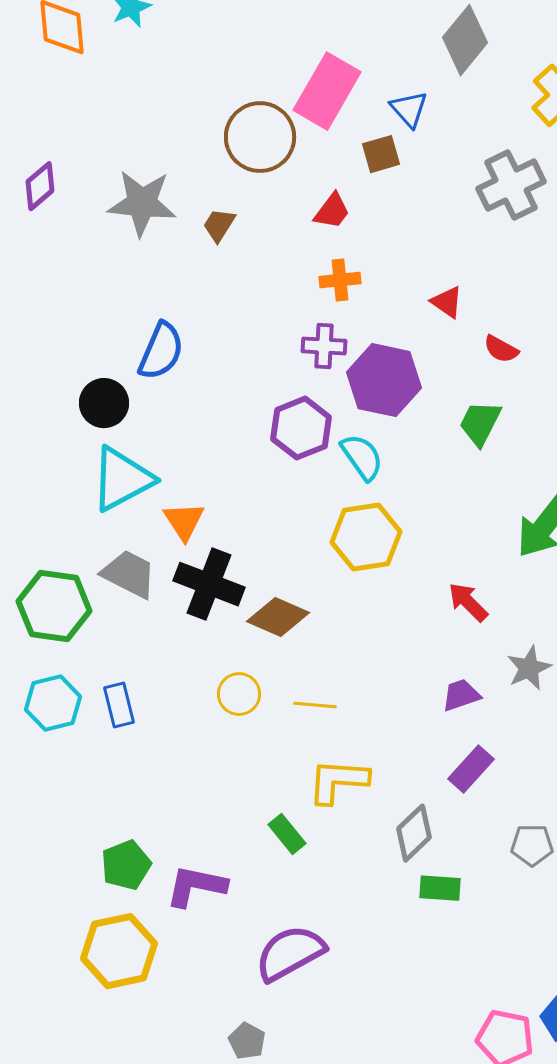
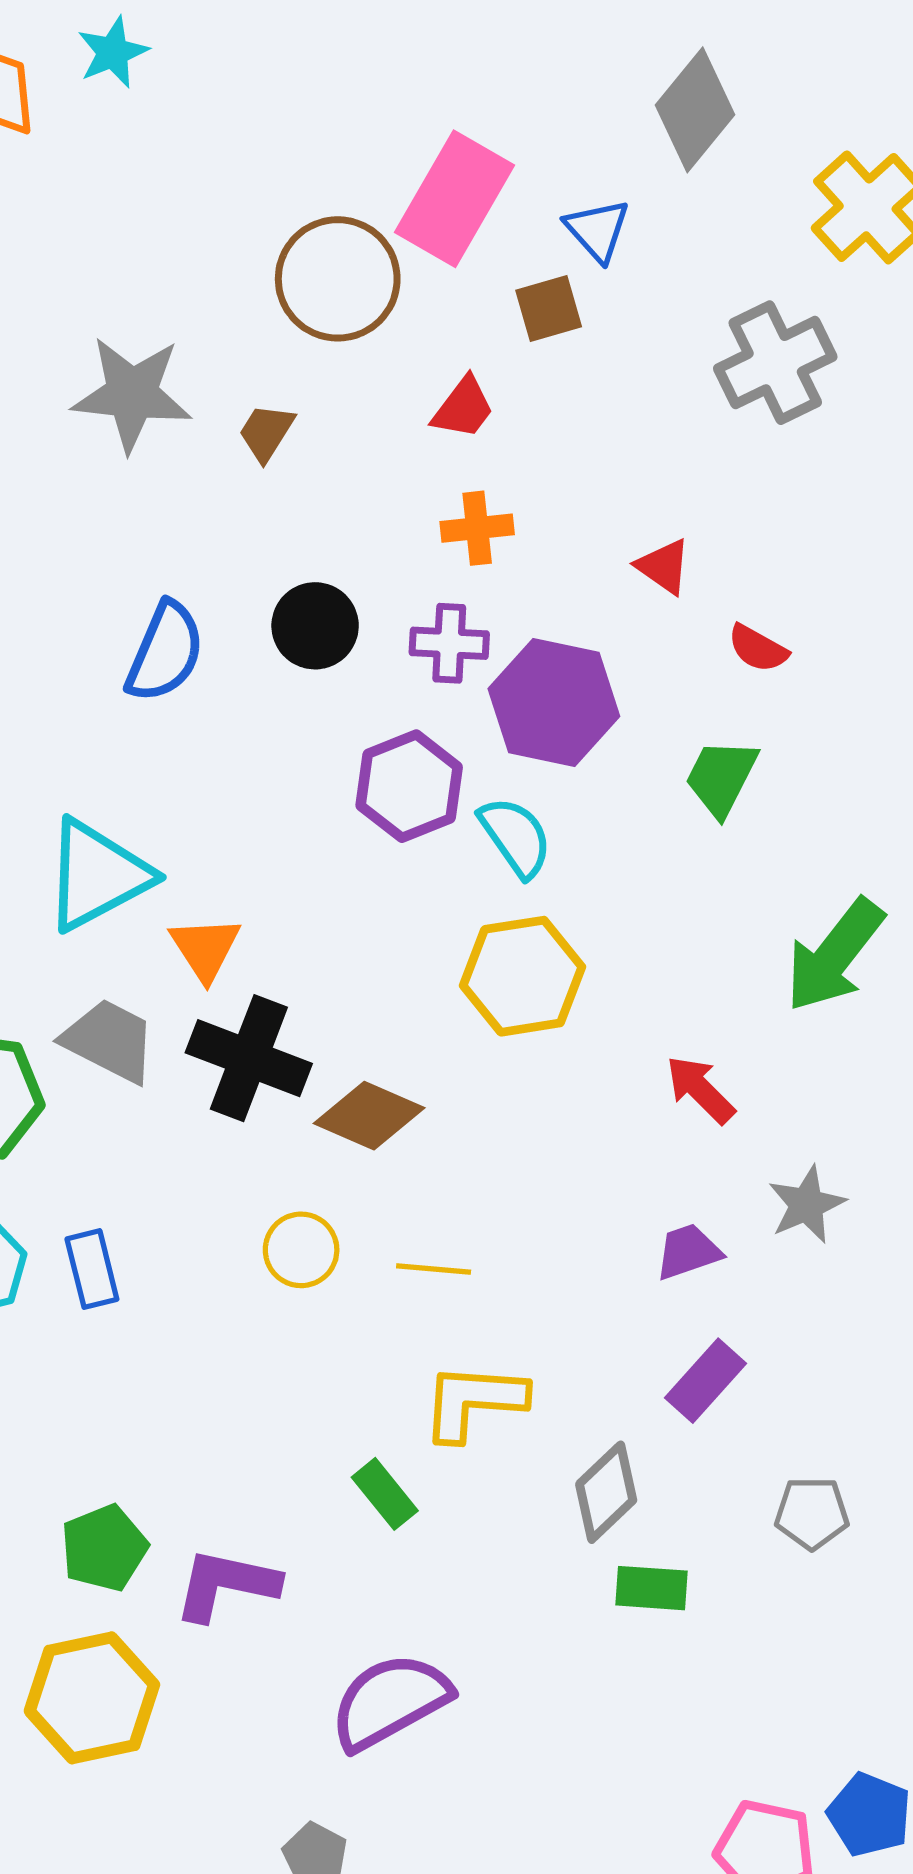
black circle: (104, 403) -> (315, 626), moved

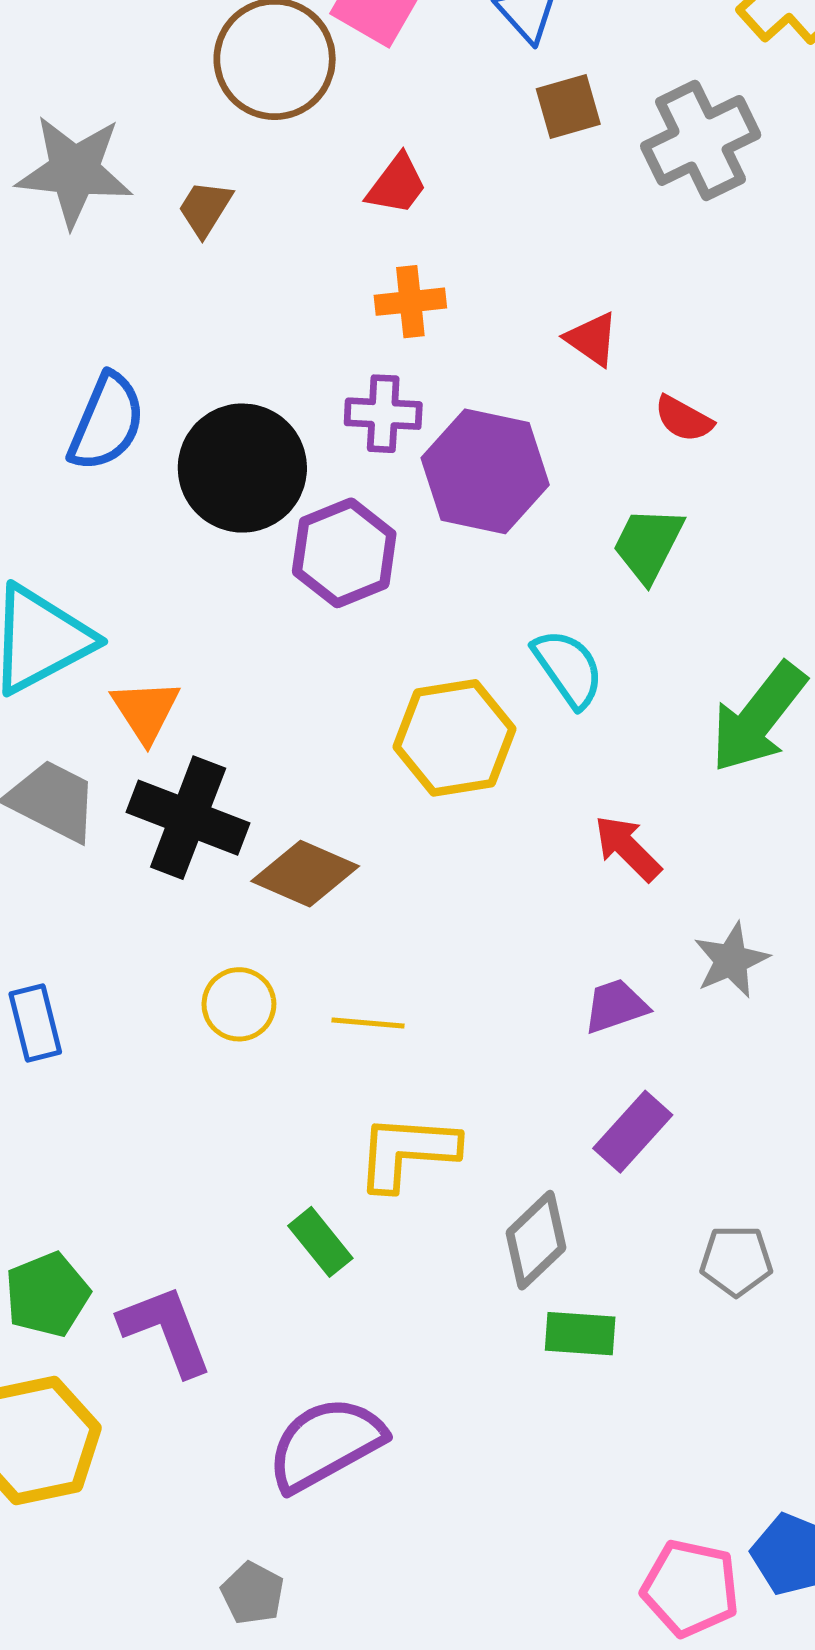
brown square: (549, 309) -> (568, 107), moved
black circle: (315, 626) -> (242, 468), moved, size x1.5
cyan semicircle: (516, 837) -> (568, 668), moved
purple L-shape: (226, 1585) -> (166, 1330), turned 57

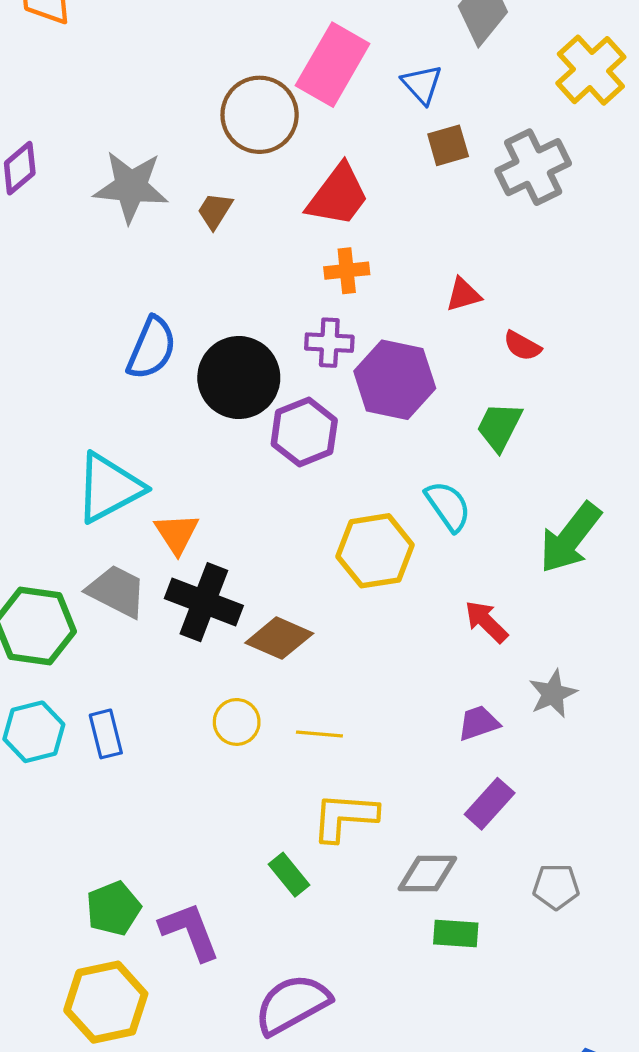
red trapezoid: (397, 185) -> (338, 195), size x1.6
red triangle: (592, 339) -> (463, 295), turned -51
gray diamond: (536, 1240) -> (427, 874), turned 44

